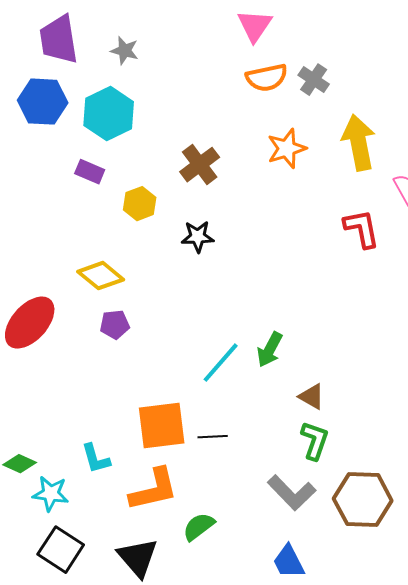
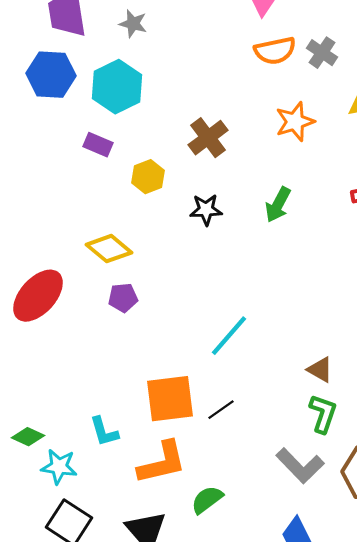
green arrow: (270, 350) -> (278, 205), moved
black line: (213, 437) -> (221, 410), turned -32

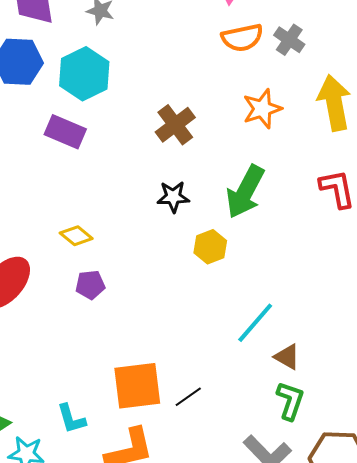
purple rectangle: (98, 145) -> (65, 132), size x1.4
yellow hexagon: (148, 177) -> (210, 247), moved
green arrow: (278, 205) -> (245, 192), size x1.5
yellow diamond: (109, 249) -> (76, 236), size x0.7
cyan line: (229, 336) -> (255, 323), moved

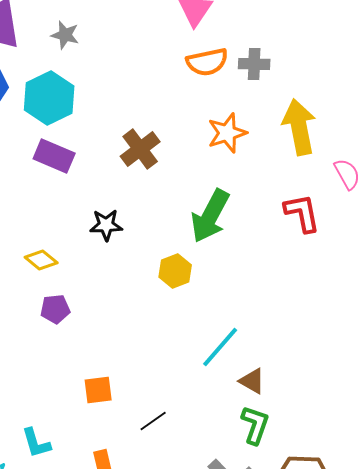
gray cross: (289, 40) -> (254, 64), turned -32
purple rectangle: (65, 132) -> (54, 156), moved
black star: (173, 197) -> (106, 225), moved
orange square: (137, 386) -> (98, 390), moved, size x0.6

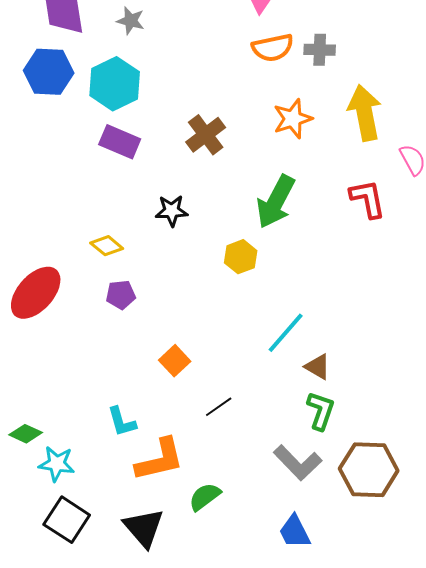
orange square: (98, 390) -> (175, 361), moved, turned -36
cyan L-shape: (36, 443) -> (122, 422), moved

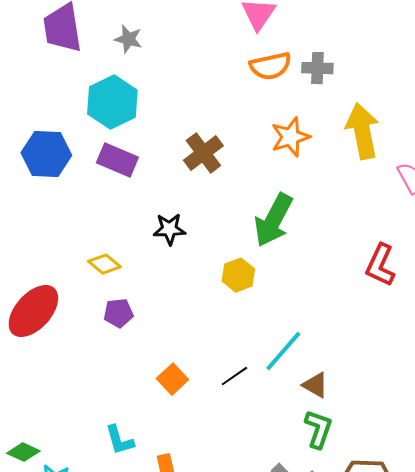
blue hexagon: (49, 72) -> (46, 154), moved
red L-shape: (368, 199) -> (380, 265), moved, turned -144
black line: (219, 407) -> (234, 376), moved

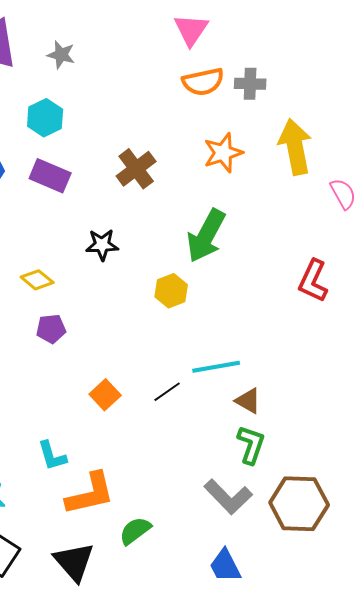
cyan hexagon: (112, 102) -> (45, 118), size x0.7
cyan line: (283, 351) -> (216, 367), turned 39

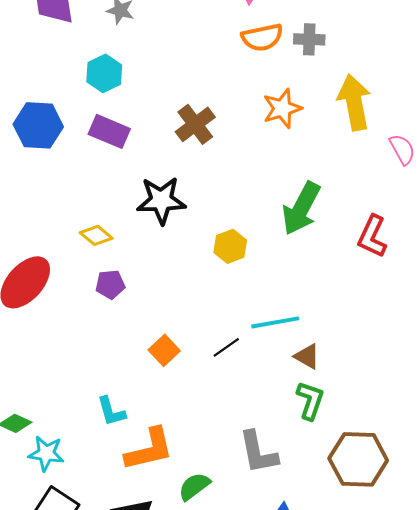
green arrow: (206, 236) -> (301, 208), moved
black star: (102, 245) -> (161, 200), size x1.5
gray L-shape: (228, 497) -> (258, 452), moved, turned 33

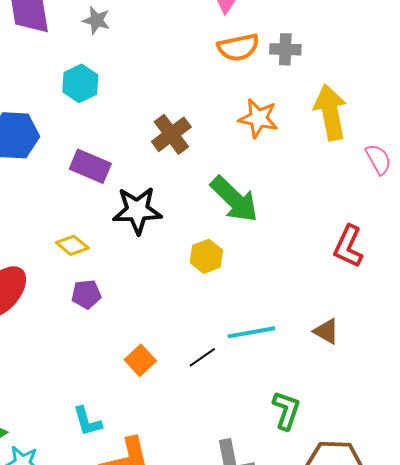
orange star: (282, 108) -> (258, 118), turned 30
purple rectangle: (109, 131) -> (90, 166), moved
green arrow: (301, 208) -> (234, 199), moved, turned -74
brown triangle: (307, 356) -> (326, 331), moved

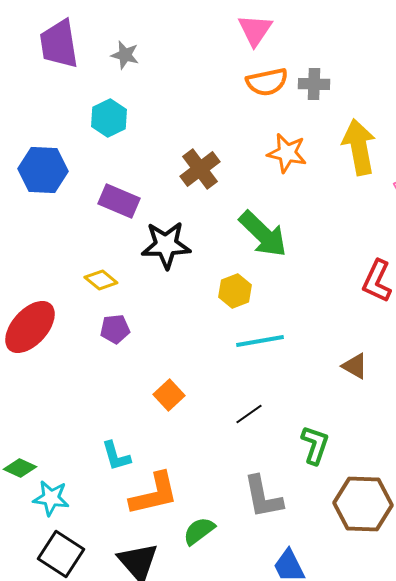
cyan line: (251, 332) -> (260, 341), moved
black line: (202, 357) -> (249, 414), moved

